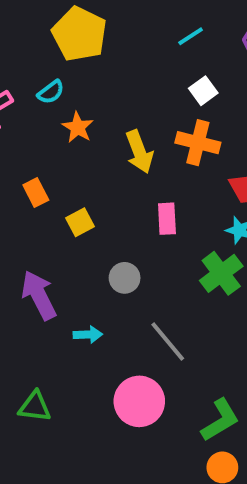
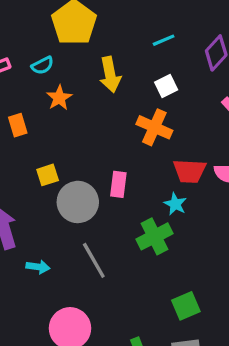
yellow arrow: (139, 152) -> (110, 75), moved
orange rectangle: (36, 192) -> (18, 125), moved
gray circle: (125, 278) -> (78, 202), moved, size x1.6
gray line: (168, 341) -> (94, 260), moved

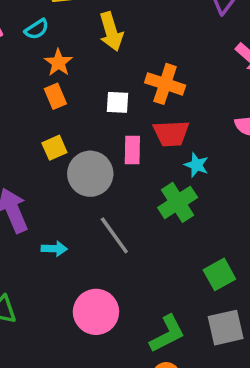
white square: (166, 86) -> (118, 102), moved, turned 35
orange rectangle: (18, 125) -> (55, 96), moved
red trapezoid: (190, 171) -> (171, 133), moved

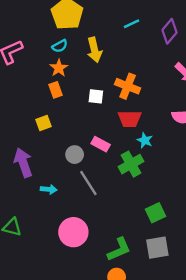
cyan semicircle: (37, 29) -> (60, 46), moved
yellow square: (54, 148) -> (44, 123), moved
pink rectangle: (132, 150) -> (101, 144), moved, turned -66
gray circle: (90, 174) -> (75, 155), moved, size x0.6

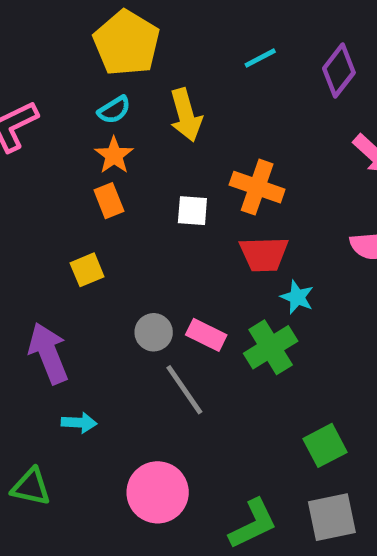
pink rectangle: (101, 144) -> (206, 335), moved
cyan arrow: (49, 189) -> (79, 423), moved

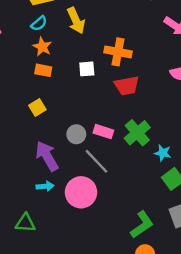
orange rectangle: (109, 201) -> (43, 70), turned -49
cyan star: (297, 297) -> (163, 153), moved
purple arrow: (48, 353) -> (47, 156), moved
pink circle: (158, 492) -> (81, 192), moved

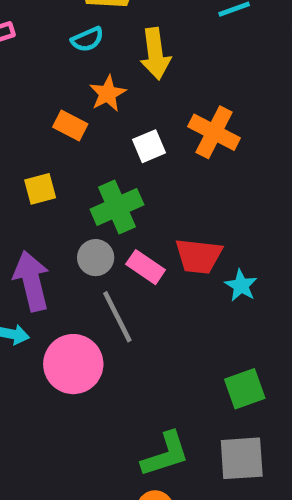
orange star: (42, 47) -> (108, 94), moved
white square: (87, 69) -> (149, 146), turned -35
red trapezoid: (127, 86) -> (199, 256), moved
green cross: (137, 133) -> (117, 207), moved
cyan star: (163, 153) -> (241, 286), moved

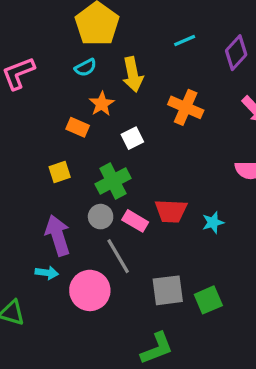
orange cross: (214, 132) -> (186, 107), moved
cyan star: (241, 286) -> (213, 222), moved, turned 30
gray square: (242, 458) -> (168, 290), moved

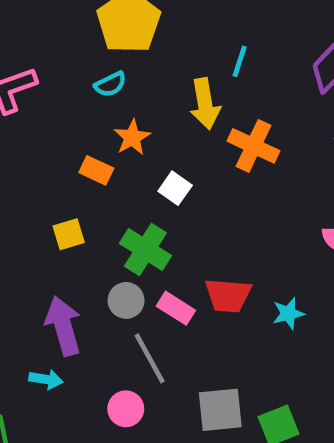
cyan line: (185, 41) -> (240, 61), moved, turned -50
yellow arrow: (133, 75) -> (205, 104), moved
white square: (132, 138) -> (175, 188), turned -30
green cross: (113, 181) -> (145, 250), turned -32
pink circle: (90, 290) -> (126, 409), moved, size x0.6

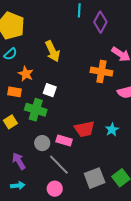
cyan line: (240, 61) -> (79, 10), moved
orange cross: (254, 146) -> (101, 72), moved
green cross: (145, 250) -> (36, 110), moved
purple arrow: (63, 326) -> (19, 161), size x0.7

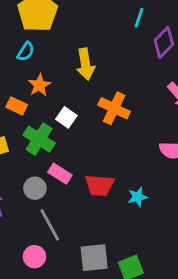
cyan semicircle: (10, 54) -> (26, 52), turned -32
orange cross: (101, 72) -> (114, 108), moved
pink rectangle: (64, 140) -> (60, 174), moved

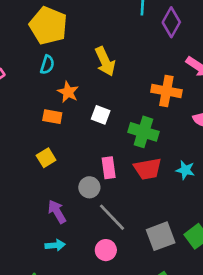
orange cross: (114, 108) -> (166, 91), moved
green cross: (39, 139) -> (143, 132), moved
pink rectangle: (60, 174) -> (109, 168), turned 65
cyan star: (138, 197) -> (185, 170), turned -30

